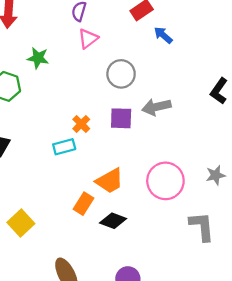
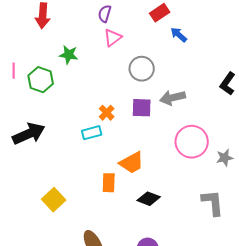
pink circle: (165, 181) -> (192, 142), moved
orange rectangle: (83, 204) -> (109, 183), turned -30
black diamond: (113, 221) -> (149, 199), moved

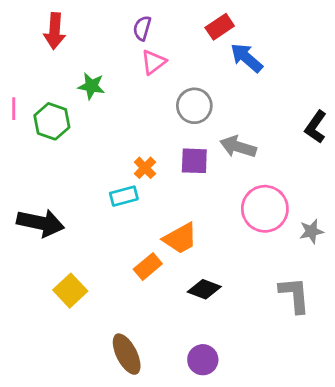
blue arrow: (179, 35) -> (247, 58), size x1.4
gray arrow: (173, 98) -> (238, 147), turned 30
black arrow: (29, 134) -> (41, 223), moved, turned 36
orange rectangle: (109, 183) -> (148, 267), turned 48

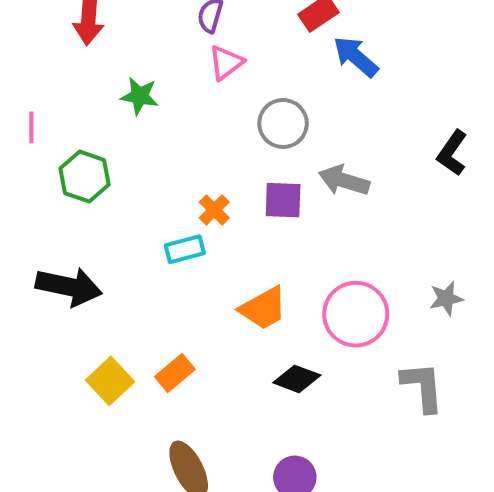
green hexagon: (52, 121) -> (85, 177), moved
pink circle: (265, 209) -> (356, 314), moved
orange rectangle: (148, 267) -> (175, 373), moved

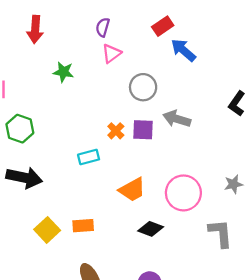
green hexagon: (85, 177) -> (20, 129), moved
orange cross: (214, 210) -> (116, 131), moved
orange rectangle: (175, 373) -> (83, 226), turned 36

